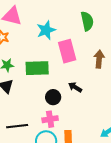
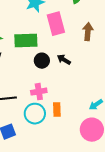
black circle: (53, 97) -> (42, 61), moved

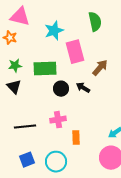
brown arrow: (88, 32) -> (100, 68), moved, turned 36
cyan circle: (35, 114) -> (56, 162), moved

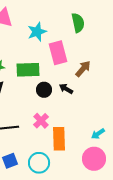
pink cross: (58, 120) -> (41, 121), turned -35
orange rectangle: (76, 138) -> (59, 139), size x1.6

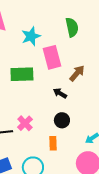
black circle: (44, 90) -> (62, 120), moved
pink cross: (41, 121) -> (25, 123), moved
orange rectangle: (59, 139) -> (53, 143), size x0.6

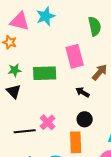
cyan star: (31, 36) -> (46, 16), moved
orange rectangle: (53, 143) -> (76, 142), size x1.5

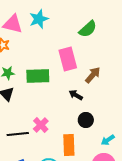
green semicircle: (95, 26) -> (88, 29), turned 60
black circle: (85, 119) -> (86, 120), moved

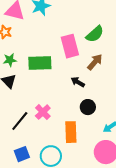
green semicircle: (88, 29) -> (95, 34), moved
black line: (18, 134) -> (20, 121), turned -45

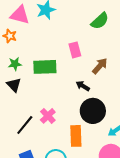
green semicircle: (95, 34) -> (100, 21), moved
pink rectangle: (70, 46) -> (75, 50), size x0.7
black circle: (88, 107) -> (93, 111), size x1.6

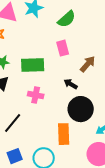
green semicircle: (100, 21) -> (67, 19), moved
pink cross: (48, 116) -> (36, 95), moved, turned -35

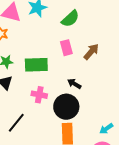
brown arrow: (88, 64) -> (91, 52), moved
black circle: (81, 109) -> (66, 107), moved

